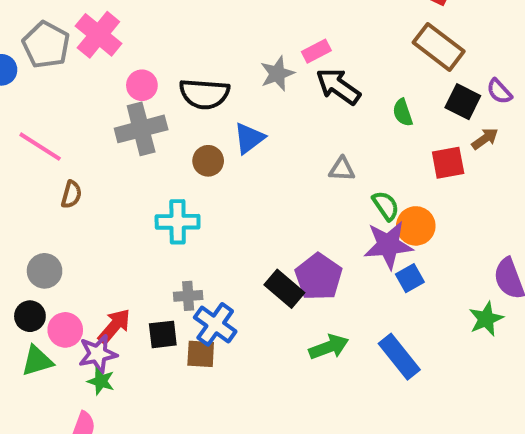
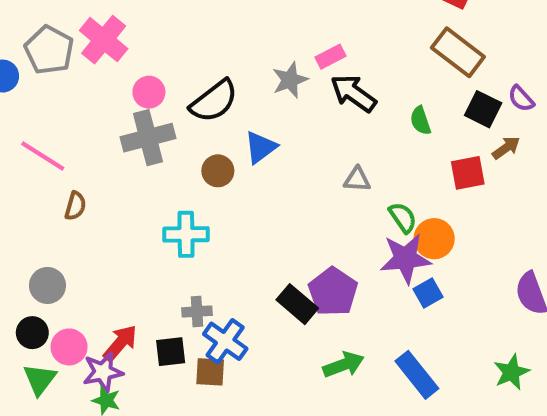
black semicircle: (204, 94) -> (214, 101), turned -42
green star: (486, 319) -> (511, 372), moved
green triangle: (37, 361) -> (40, 379), turned -36

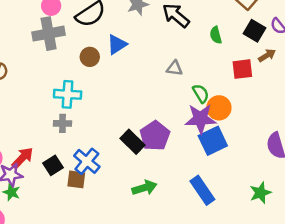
blue square: (428, 293) -> (213, 141), size x1.6
gray cross: (197, 312) -> (63, 123), moved
black square: (171, 352) -> (53, 165), turned -30
green arrow: (343, 365) -> (144, 188), moved

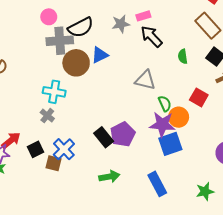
gray cross: (49, 34) -> (60, 41), moved
brown circle: (90, 57) -> (76, 63), size x1.6
gray triangle: (174, 68) -> (145, 80), size x1.5
red square: (242, 69) -> (199, 97), moved, turned 30
gray cross: (63, 123) -> (47, 116), turned 32

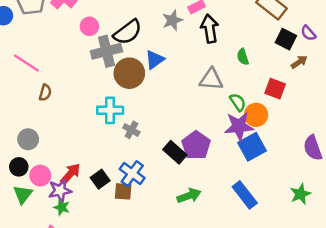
black arrow: (151, 36) -> (210, 29), turned 45
green semicircle: (183, 56) -> (243, 57), moved
gray cross: (47, 116) -> (131, 130), moved

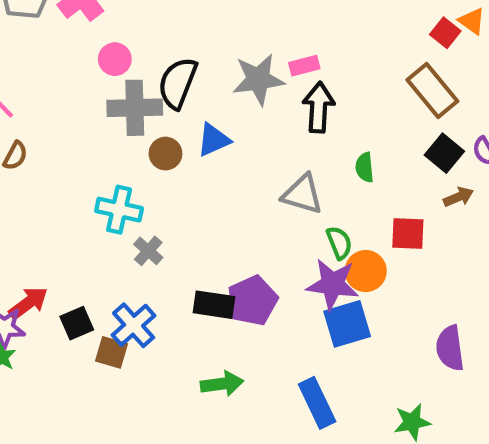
gray star: (172, 20) -> (258, 79), size x1.4
black semicircle: (128, 32) -> (178, 83), turned 136
brown circle: (129, 73) -> (165, 154), size x0.6
red square: (275, 89) -> (408, 234), turned -30
black rectangle: (175, 152) -> (214, 305), turned -45

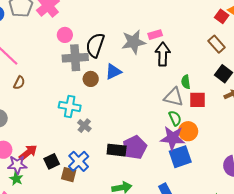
brown rectangle: (432, 91) -> (217, 44), size x0.7
gray triangle: (302, 194) -> (174, 97), moved
red square: (408, 234) -> (197, 100), moved

